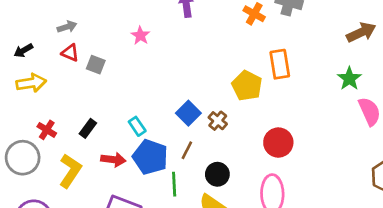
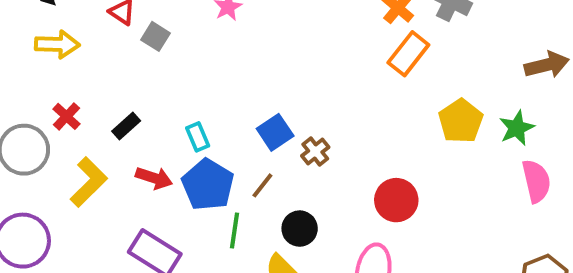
orange rectangle: (280, 64) -> (408, 54), moved, turned 36
yellow pentagon: (247, 86) -> (461, 121), moved

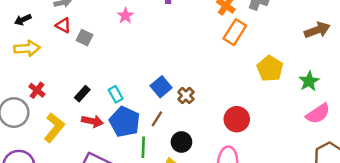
black rectangle: (126, 126) -> (82, 94), moved
green star: (517, 128) -> (309, 81), moved
pink semicircle: (536, 181) -> (318, 114), moved, turned 75

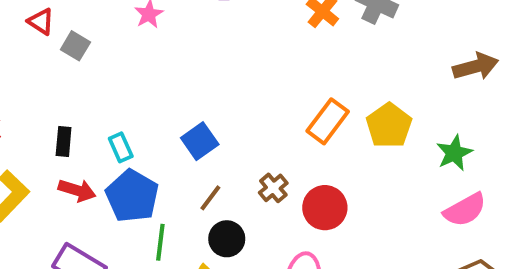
orange rectangle: (235, 32) -> (328, 121), moved
black rectangle: (82, 94) -> (64, 141), turned -42
brown cross: (186, 96) -> (273, 188), moved
brown line: (157, 119) -> (210, 198), moved

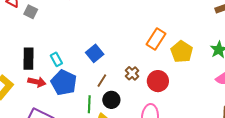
yellow pentagon: (389, 126) -> (182, 52), moved
black rectangle: (64, 141) -> (28, 59), size x1.5
green line: (160, 242) -> (89, 104), moved

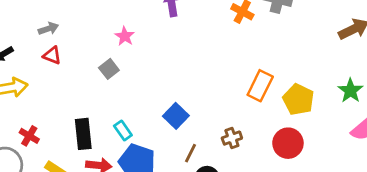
gray square: (31, 12) -> (109, 69), moved, turned 32
brown cross: (132, 73) -> (232, 138), turned 32
red circle: (158, 81) -> (288, 143), moved

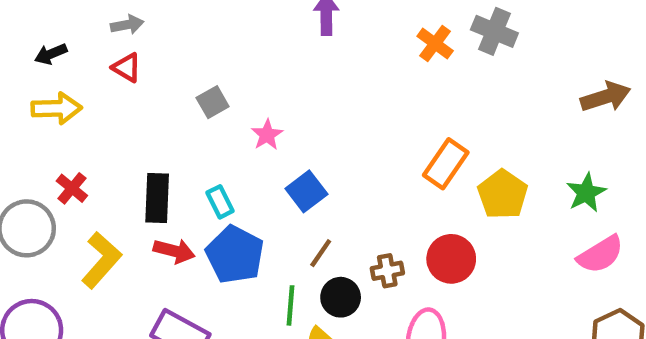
pink star: (125, 36) -> (267, 135), moved
brown cross: (232, 138) -> (387, 271), moved
red circle: (288, 143) -> (451, 259), moved

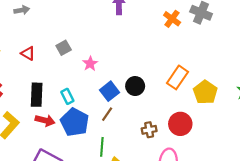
red triangle: (127, 68) -> (28, 53), moved
brown line: (321, 253) -> (107, 114), moved
black circle: (341, 297) -> (135, 86), moved

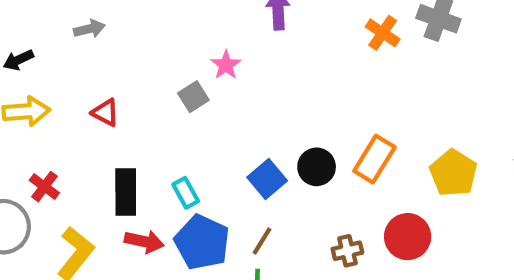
gray square: (64, 48) -> (193, 97), moved
pink star: (90, 64) -> (226, 65), moved
orange rectangle: (177, 77) -> (374, 159), moved
brown line: (107, 114) -> (262, 241), moved

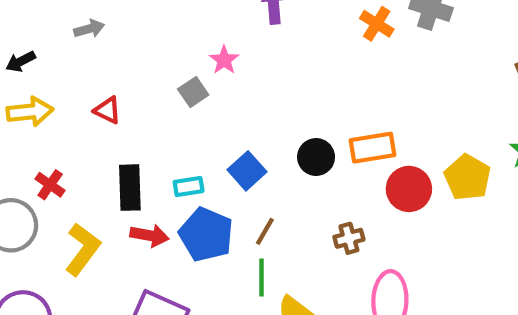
orange rectangle: (374, 159) -> (373, 148), turned 51
yellow pentagon: (453, 173) -> (467, 177), moved
blue square: (267, 179) -> (247, 171), moved
cyan rectangle: (186, 193) -> (189, 187), turned -68
red circle: (408, 237) -> (409, 189), moved

